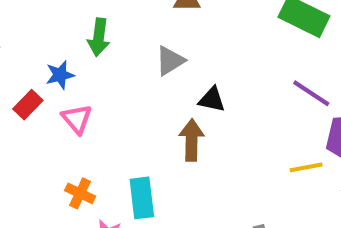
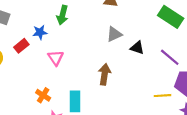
gray triangle: (170, 61) -> (114, 34), moved
black triangle: (212, 100) -> (137, 48), moved
pink triangle: (77, 119) -> (56, 58), moved

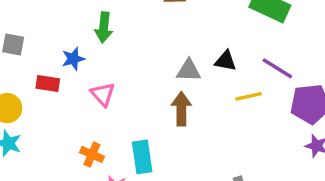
gray triangle: (114, 34) -> (189, 70), moved, turned 35
red rectangle: (21, 46) -> (48, 84), turned 56
yellow line: (163, 96) -> (249, 96), moved

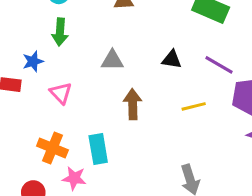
gray triangle: (189, 70) -> (112, 60), moved
yellow line: (249, 96) -> (194, 106), moved
orange cross: (92, 154) -> (52, 148), size x1.4

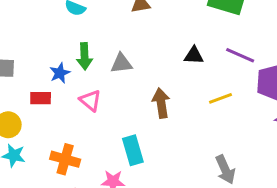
green arrow: (60, 32) -> (85, 56), moved
gray triangle: (112, 60) -> (121, 63), moved
orange cross: (52, 148) -> (65, 159), moved

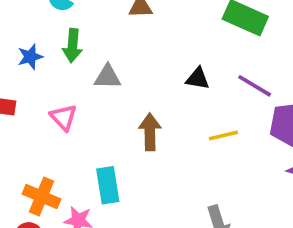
green arrow: (85, 56) -> (73, 46), moved
blue star: (60, 73) -> (30, 57), moved
orange cross: (65, 159) -> (42, 196), moved

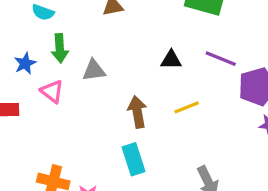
pink triangle: (63, 117) -> (52, 91), moved
yellow line: (223, 135) -> (187, 107), moved
cyan rectangle: (108, 185) -> (134, 159), moved

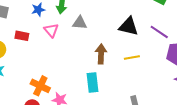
black triangle: (171, 60) -> (129, 26), size x1.5

